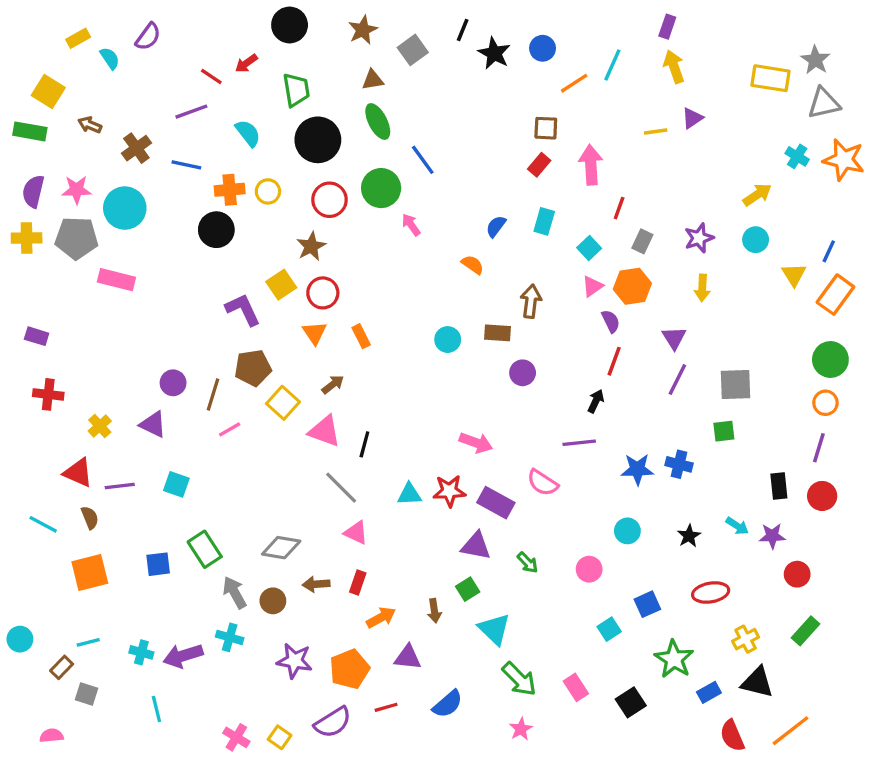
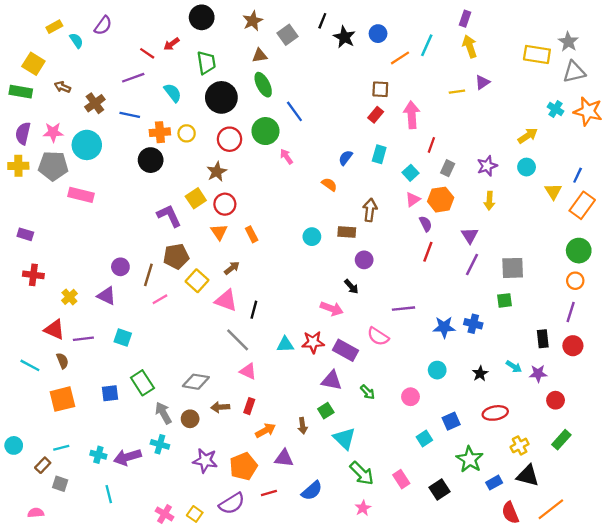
black arrow: (596, 401) -> (351, 287), moved, turned 112

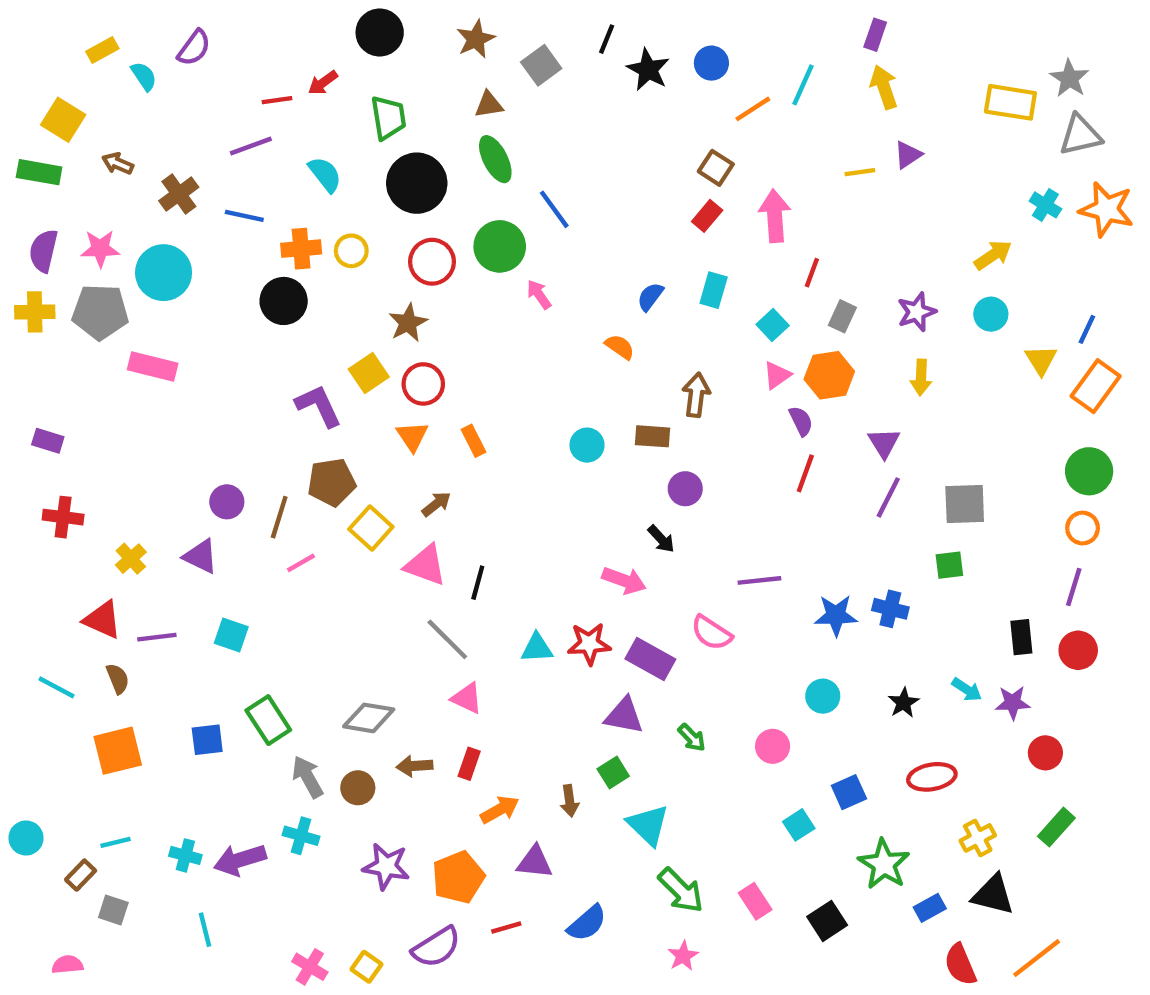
red line: (147, 53) -> (277, 100), turned -42
brown square: (380, 89) -> (716, 168), turned 30

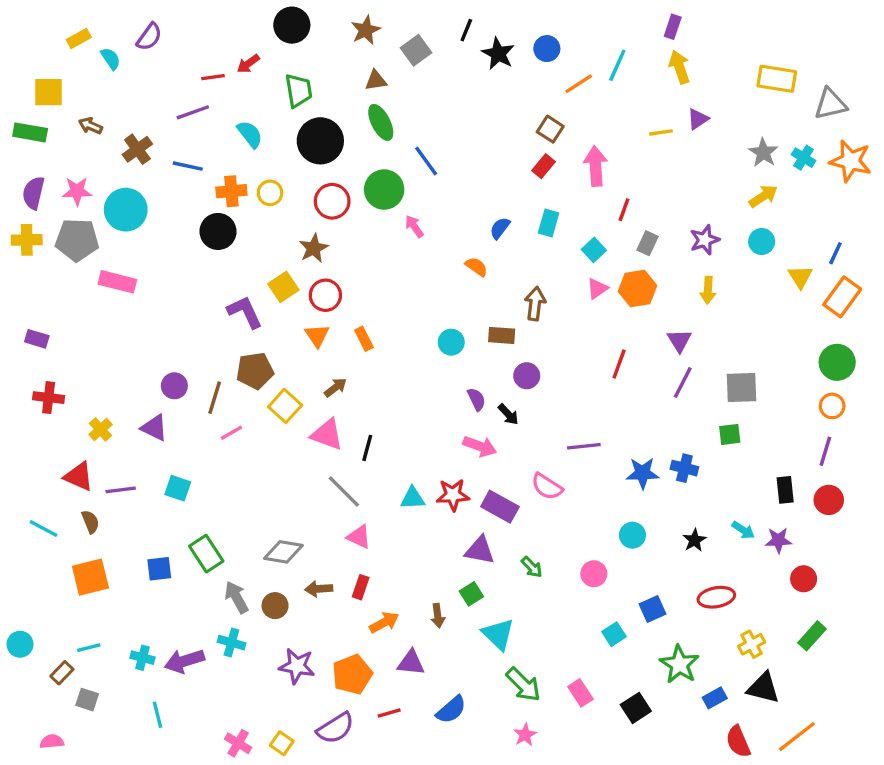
gray star: (1069, 78) -> (763, 153), moved
yellow square: (63, 120) -> (49, 92), turned -32
purple semicircle: (801, 421) -> (476, 399), moved

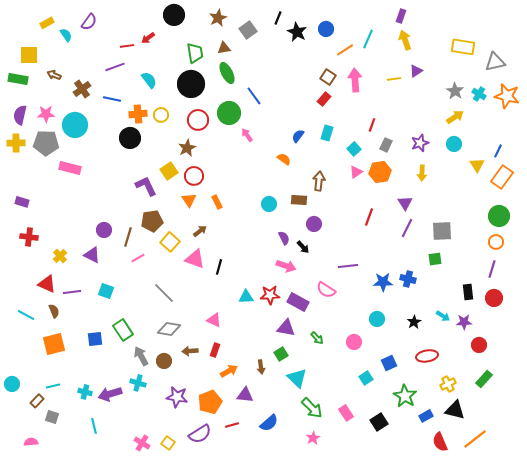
green trapezoid: (299, 91) -> (195, 53), moved
pink arrow: (596, 166) -> (355, 80), moved
gray line: (344, 492) -> (164, 293), moved

